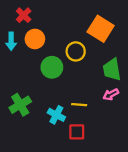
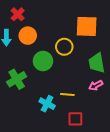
orange square: (101, 29) -> (87, 26), turned -30
green cross: (20, 105) -> (17, 79), moved
red square: (77, 132) -> (75, 119), moved

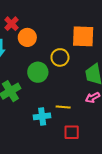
orange circle: (28, 36) -> (27, 37), moved
cyan cross: (47, 104) -> (42, 116), turned -35

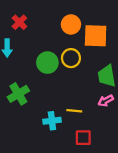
orange circle: (27, 37) -> (71, 24), moved
green circle: (38, 72) -> (47, 63), moved

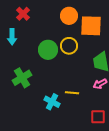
cyan cross: (52, 121) -> (52, 102), turned 35
red square: (83, 138) -> (98, 117), moved

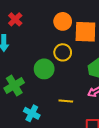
green circle: (48, 50) -> (44, 69), moved
cyan cross: (52, 102) -> (32, 113), moved

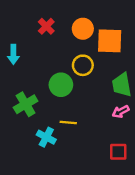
red cross: (15, 19) -> (46, 26), moved
yellow line: (66, 101) -> (68, 123), moved

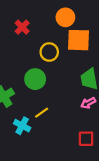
orange circle: (83, 29) -> (65, 17), moved
yellow circle: (83, 65) -> (49, 52), moved
yellow line: (68, 123) -> (42, 113), turned -40

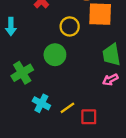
yellow line: (42, 113) -> (67, 108), moved
red square: (86, 139) -> (89, 117), moved

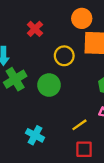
green cross: (22, 73) -> (15, 79), moved
yellow line: (67, 108) -> (79, 125), moved

